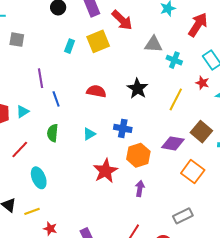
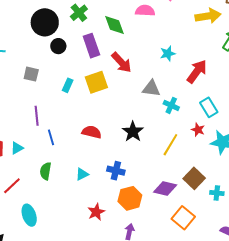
gray square: (17, 40) -> (31, 74), moved
red star: (105, 171) -> (96, 212), size x0.7

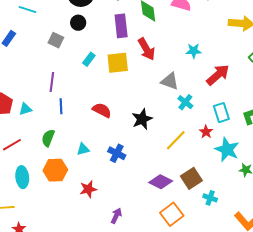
black circle: (58, 46) -> (78, 23), moved
orange hexagon: (130, 198) -> (55, 170), moved

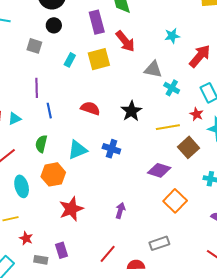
yellow line: (176, 140) -> (168, 127), turned 45
cyan triangle: (83, 149) -> (78, 150), size x1.5
brown square: (191, 178) -> (188, 147), moved
red star: (88, 189) -> (71, 209), moved, size x1.4

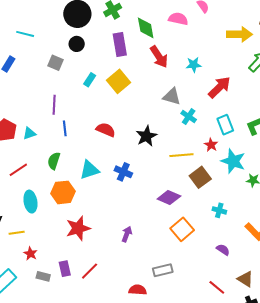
red arrow: (125, 41) -> (159, 57), moved
yellow square: (99, 59) -> (119, 81), turned -30
red line: (108, 254) -> (90, 271), moved

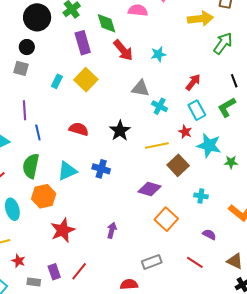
black circle: (77, 44) -> (27, 47), moved
red arrow: (219, 87) -> (193, 82), moved, size x0.7
green semicircle: (54, 161) -> (31, 166), size x1.4
red line: (217, 287) -> (195, 262), moved

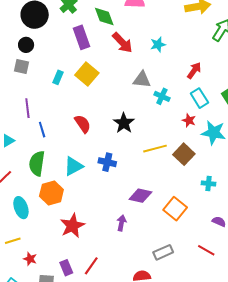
red semicircle: (79, 129) -> (83, 124), turned 42
yellow line: (157, 145) -> (155, 149), moved
purple diamond: (149, 189) -> (140, 196), moved

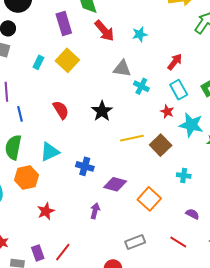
blue cross: (107, 162) -> (85, 166), moved
red star: (72, 226) -> (46, 211), size x0.7

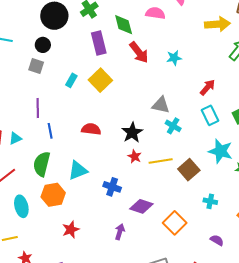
gray triangle: (122, 69) -> (161, 105), moved
cyan cross: (141, 86) -> (173, 126), moved
red semicircle: (61, 110) -> (91, 129), turned -54
red star: (167, 112) -> (135, 156), moved

